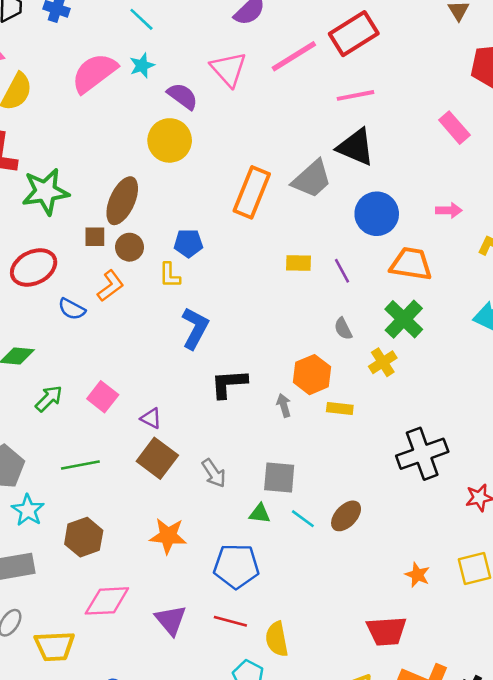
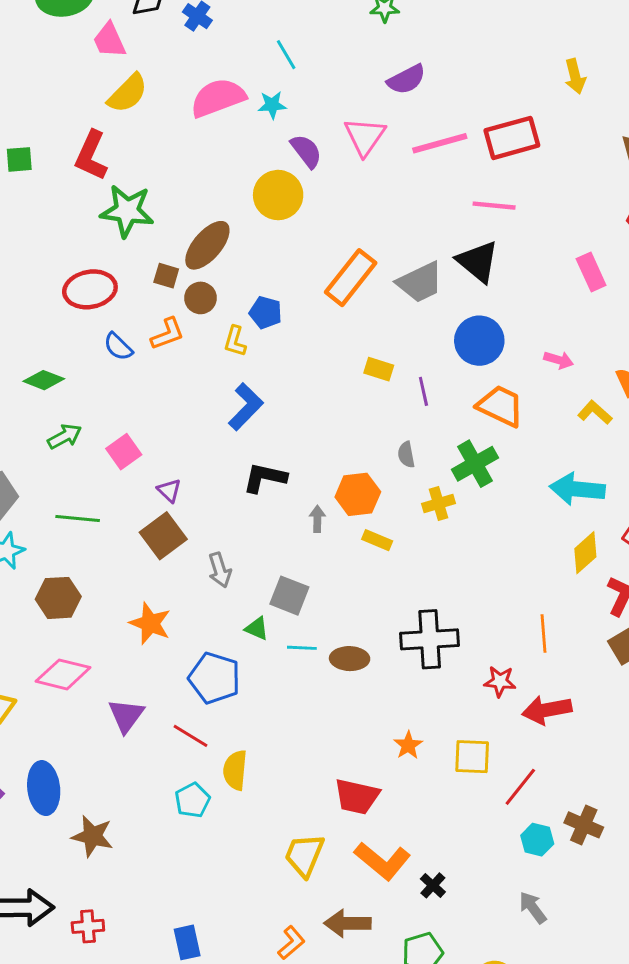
black cross: (422, 454) -> (430, 639), moved
brown ellipse: (346, 516) -> (350, 659), turned 32
cyan line: (303, 519) -> (302, 648), turned -50

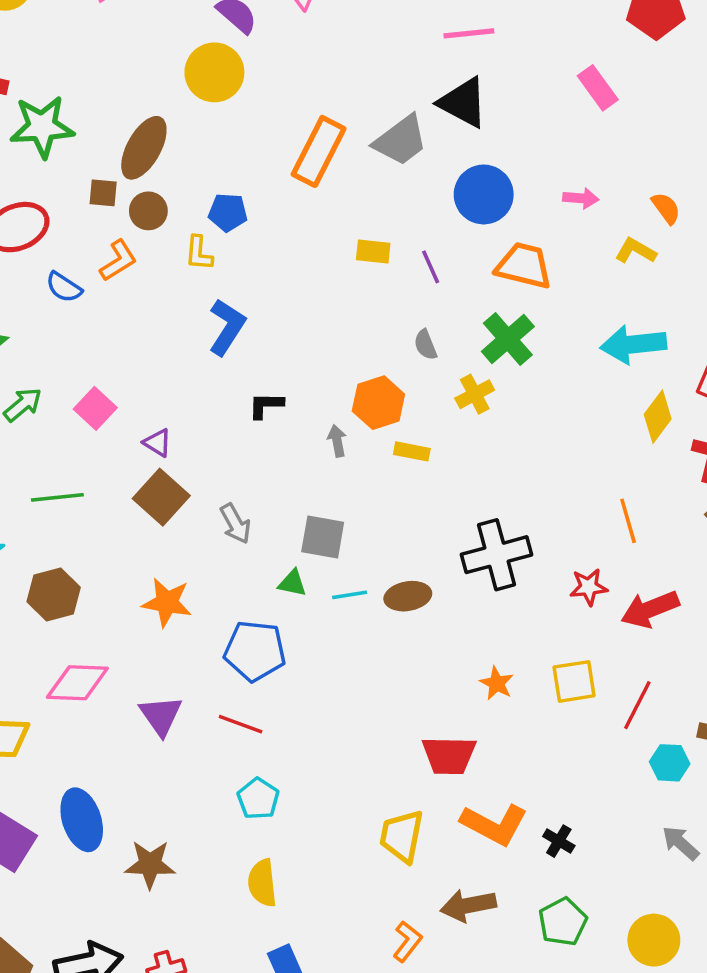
black L-shape: (265, 478) -> (266, 405), size x0.7
yellow semicircle: (235, 770) -> (262, 883), moved

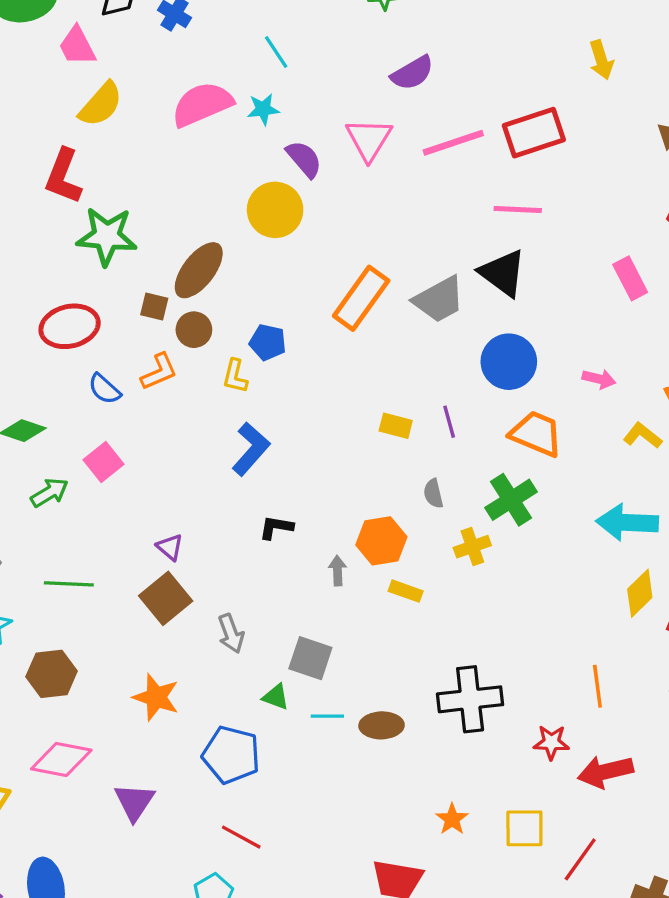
yellow rectangle: (373, 252) -> (396, 426), moved
pink square: (95, 408) -> (104, 462), moved
red line: (241, 724) -> (241, 837), moved

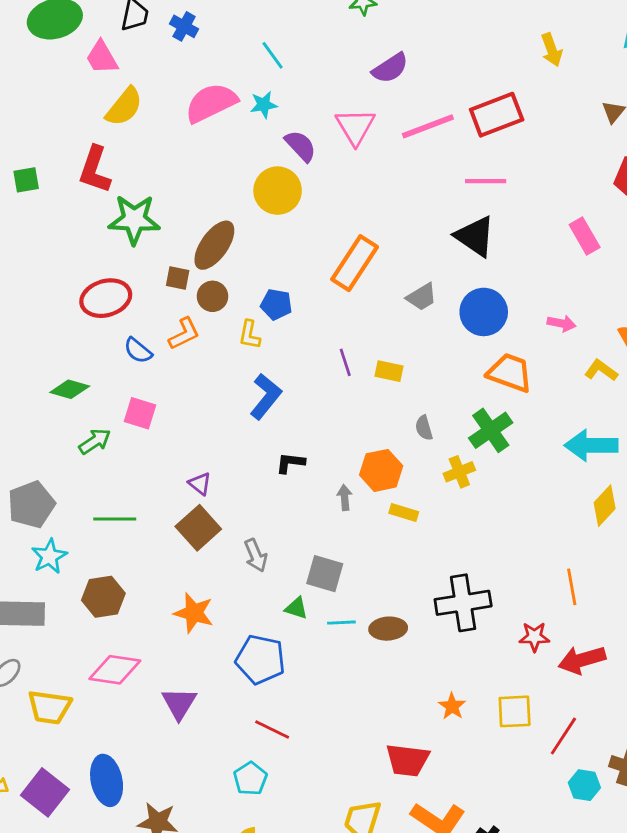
gray trapezoid: (439, 300) -> (422, 297), moved, size x0.7
purple line: (449, 422) -> (345, 362), moved
pink square: (104, 462) -> (140, 413), turned -32

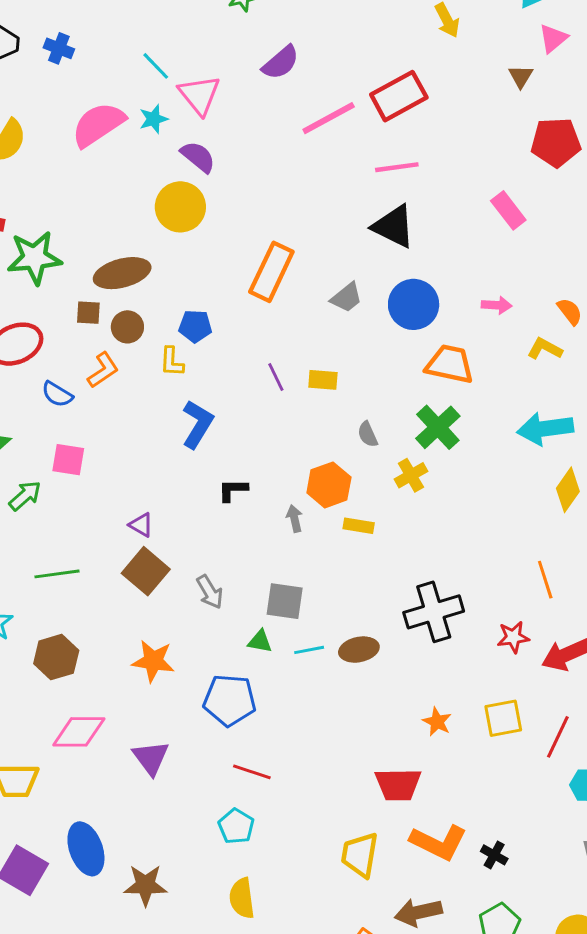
pink triangle: (355, 127) -> (199, 95), moved
brown ellipse: (214, 245) -> (122, 273), turned 48

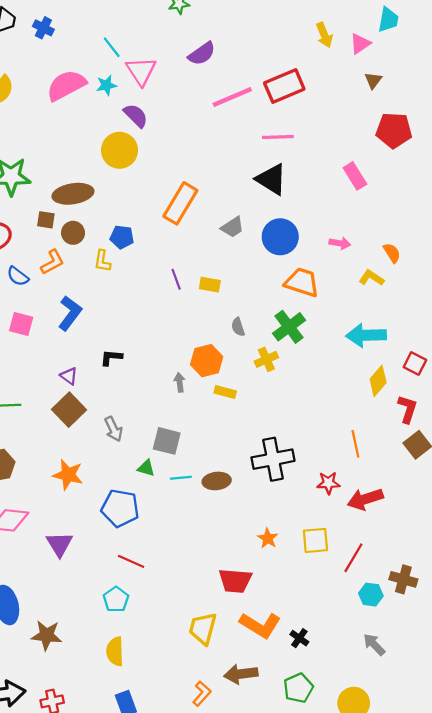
pink triangle: (553, 38) -> (360, 44), moved
blue L-shape: (198, 424) -> (70, 313), moved
black L-shape: (233, 490) -> (111, 357), moved

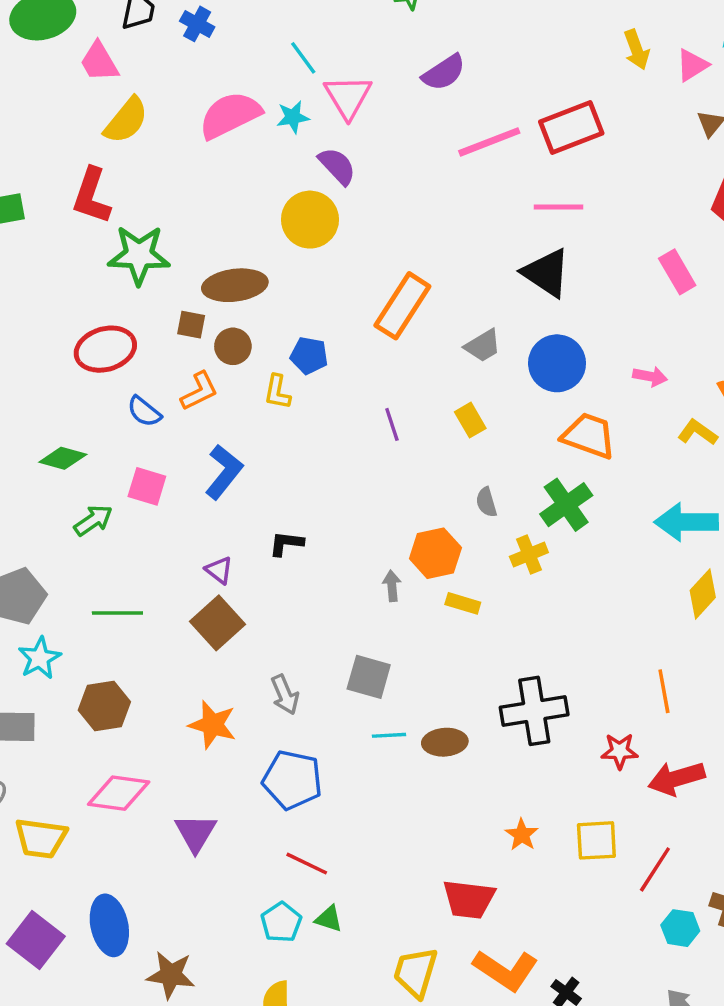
yellow rectangle: (210, 285) -> (470, 420), moved, turned 48
gray arrow: (113, 429) -> (285, 695), moved
green triangle: (146, 468) -> (329, 919), moved

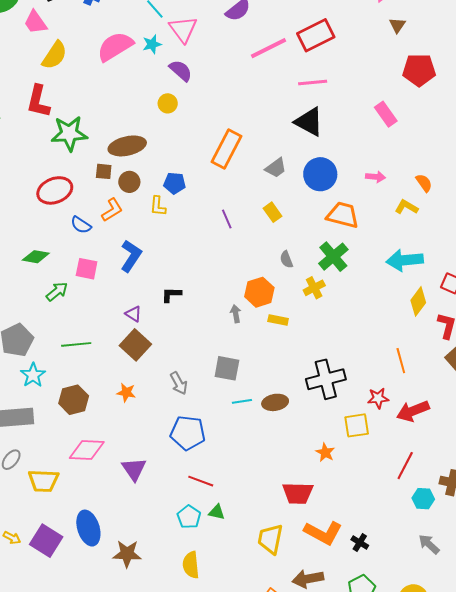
yellow circle: (310, 220) -> (168, 103), size x0.6
orange star: (213, 725) -> (126, 392), moved, size x0.7
yellow square: (596, 840) -> (357, 425), moved

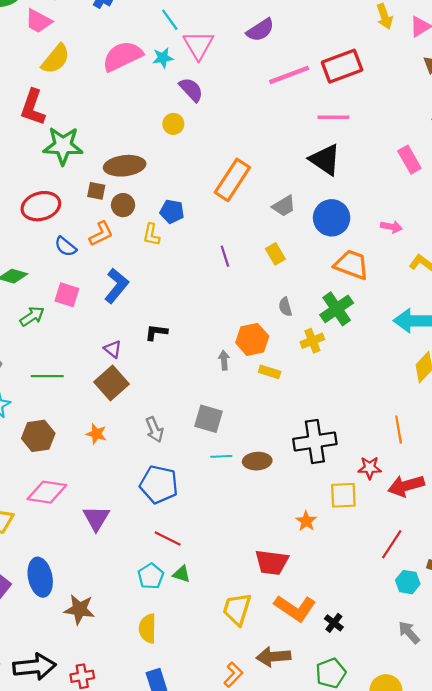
pink trapezoid: (35, 22) -> (38, 21), turned -32

